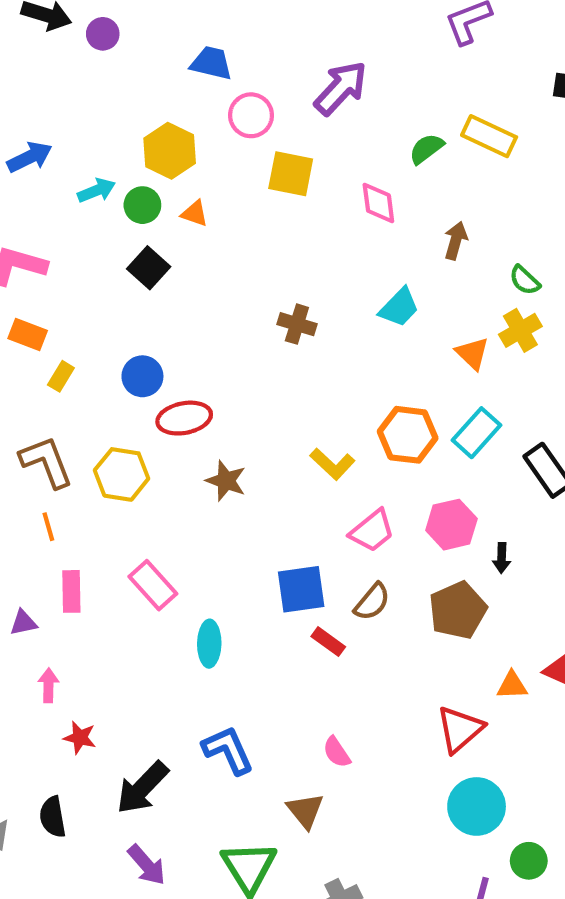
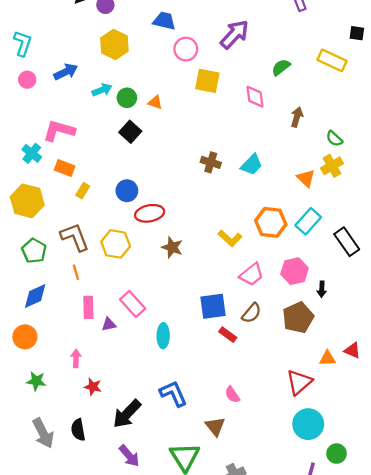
yellow rectangle: (489, 136) -> (332, 60), moved
yellow hexagon: (170, 151) -> (114, 45), moved
cyan trapezoid: (399, 307) -> (252, 165), moved
purple triangle: (23, 623) -> (109, 324), moved

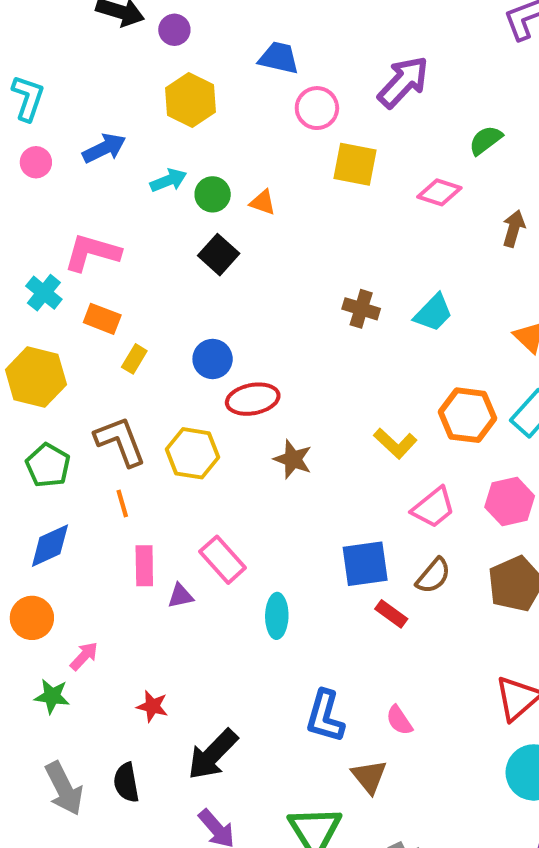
pink diamond: (255, 97) -> (439, 192), turned -65
pink arrow: (76, 358) -> (84, 656), moved, turned 42
blue L-shape: (173, 394) -> (325, 716), moved, turned -140

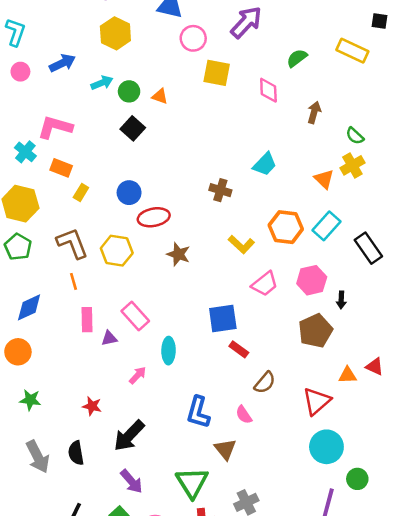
pink diamond: (439, 192) -> (268, 90), turned 70
brown cross: (361, 309) -> (220, 190), moved
green pentagon: (48, 465) -> (18, 247), moved
brown semicircle: (433, 576) -> (265, 383), moved
pink arrow: (84, 656) -> (138, 375), moved

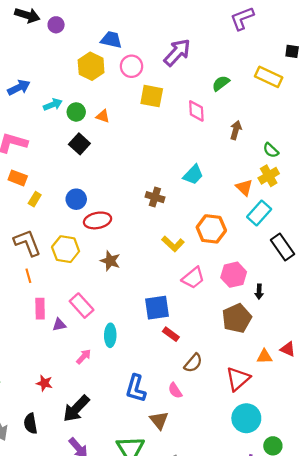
yellow hexagon: (115, 33) -> (91, 66), moved
cyan rectangle: (326, 226) -> (259, 213), moved
brown star: (178, 254) -> (110, 261), moved

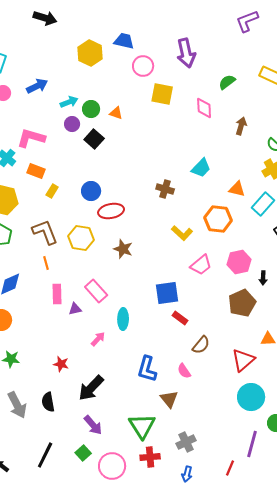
purple circle: (56, 25) -> (72, 124), moved
purple arrow: (177, 52) -> (186, 53), turned 124
yellow hexagon: (91, 66) -> (90, 53), moved
orange triangle: (244, 187) -> (237, 189), moved, turned -30

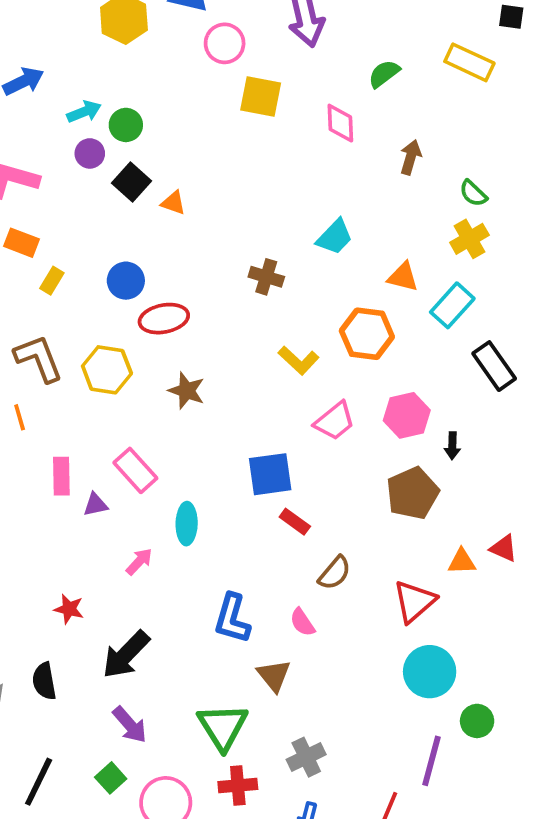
orange triangle: (116, 113) -> (173, 203), moved
orange line: (46, 263) -> (20, 417), moved

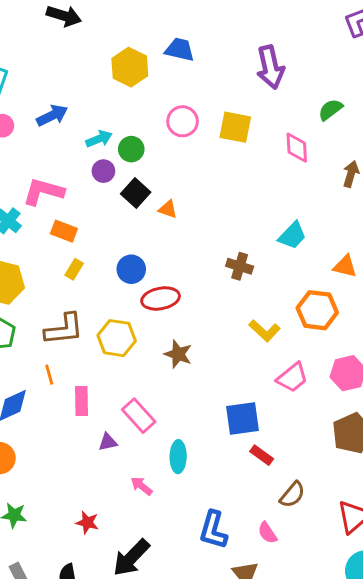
pink circle: (225, 43) -> (183, 121), moved
orange rectangle: (21, 243) -> (64, 231), moved
brown L-shape: (39, 358) -> (64, 329), turned 105
pink rectangle: (61, 476) -> (81, 401), moved
pink arrow: (139, 562) -> (142, 486), turned -95

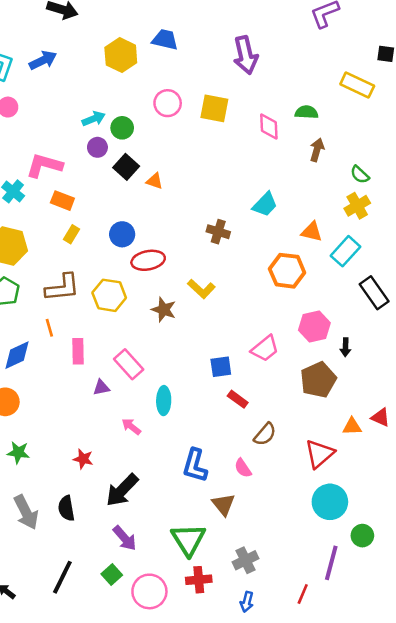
green semicircle: (330, 110) -> (307, 112), moved, turned 40
blue arrow: (52, 115) -> (43, 60), moved
yellow L-shape: (265, 331) -> (201, 289), moved
pink trapezoid: (292, 378) -> (265, 349), moved
blue square: (243, 419) -> (221, 367), size x0.7

